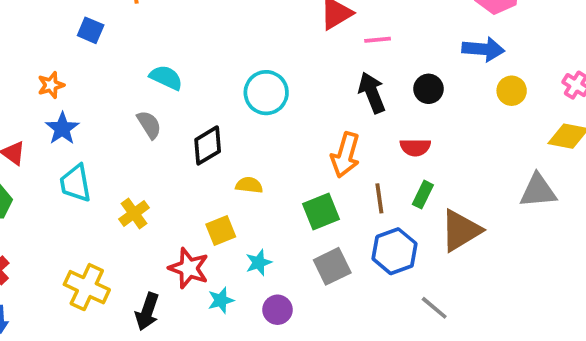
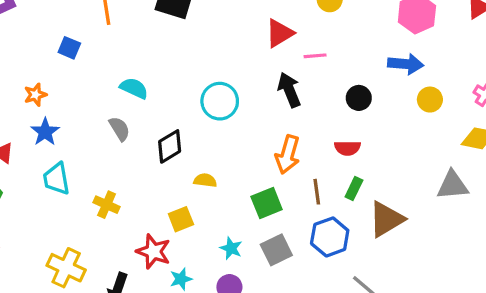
black arrow: (372, 93) -> (289, 90), moved
yellow cross: (134, 213) -> (107, 205), turned -30
cyan star: (259, 263) -> (231, 248), moved, turned -30

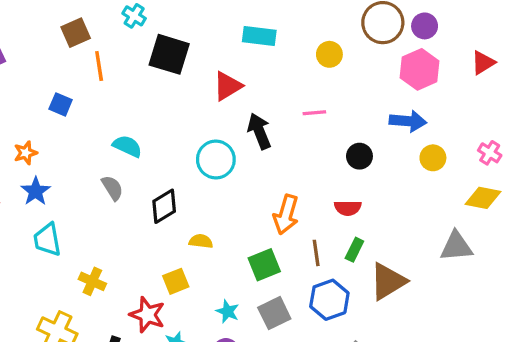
red triangle: (280, 33) -> (228, 86), moved
black arrow: (289, 90) -> (259, 131), moved
yellow cross: (107, 205) -> (92, 281), moved

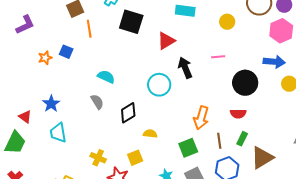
orange star: (26, 153) -> (45, 58), moved
black circle: (359, 156) -> (245, 83), size x1.6
yellow cross: (92, 281) -> (98, 158), moved

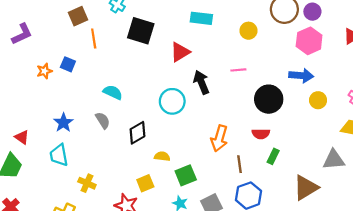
blue star: (51, 104) -> (63, 123), moved
green rectangle: (242, 139) -> (273, 156), moved
green square: (188, 148) -> (186, 175), moved
yellow cross: (98, 158) -> (87, 183), moved
brown triangle: (262, 158) -> (306, 188), moved

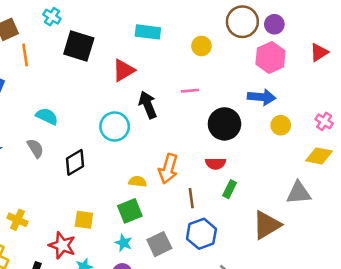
yellow semicircle: (162, 156) -> (138, 181), moved
yellow square: (145, 183) -> (84, 220), turned 30

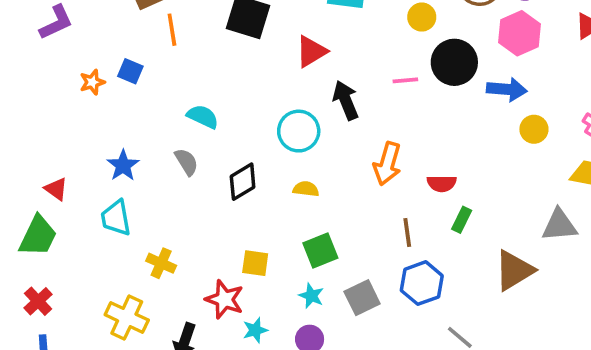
black circle: (224, 124) -> (454, 62), moved
orange arrow: (168, 169) -> (387, 164), moved
yellow semicircle: (138, 181) -> (306, 189), moved

